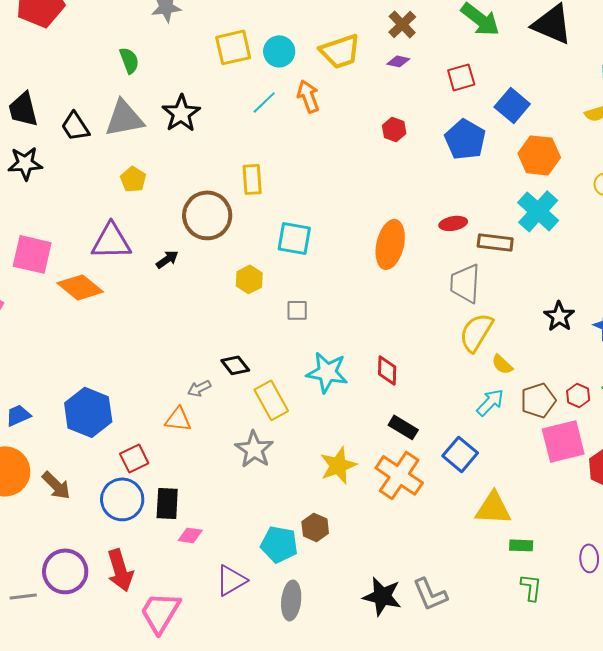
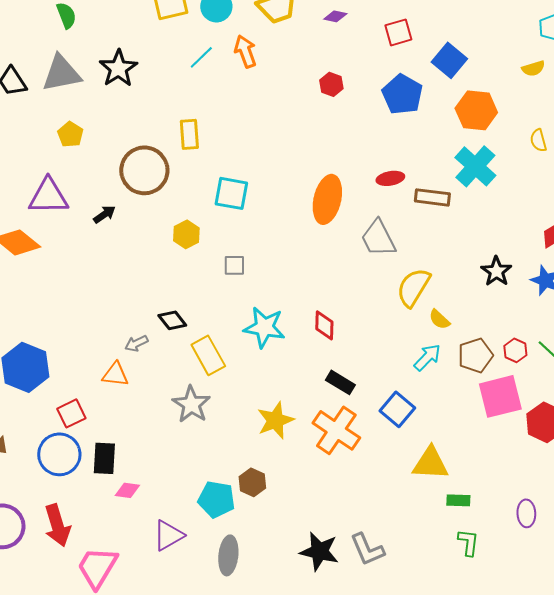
gray trapezoid: (465, 283) -> (378, 238), moved, turned -30

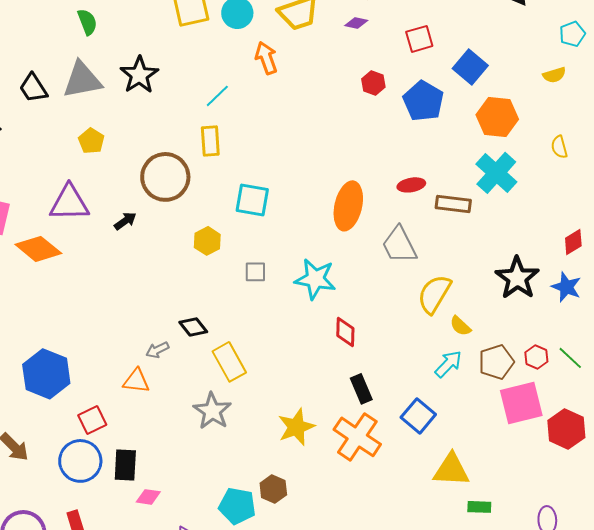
cyan line: (201, 57) -> (217, 96), moved
red hexagon: (331, 84) -> (373, 83), moved
black star: (496, 271) -> (517, 278), size x1.4
cyan star: (264, 327) -> (315, 279), moved
black rectangle: (340, 382) -> (361, 389), turned 36

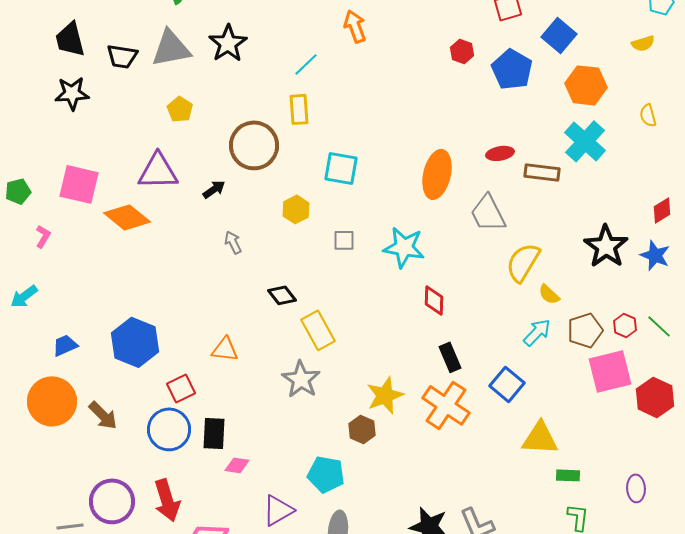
black trapezoid: (33, 88) -> (122, 56), turned -48
gray arrow: (157, 350) -> (233, 242), moved, turned 90
brown hexagon: (273, 489) -> (362, 429), moved

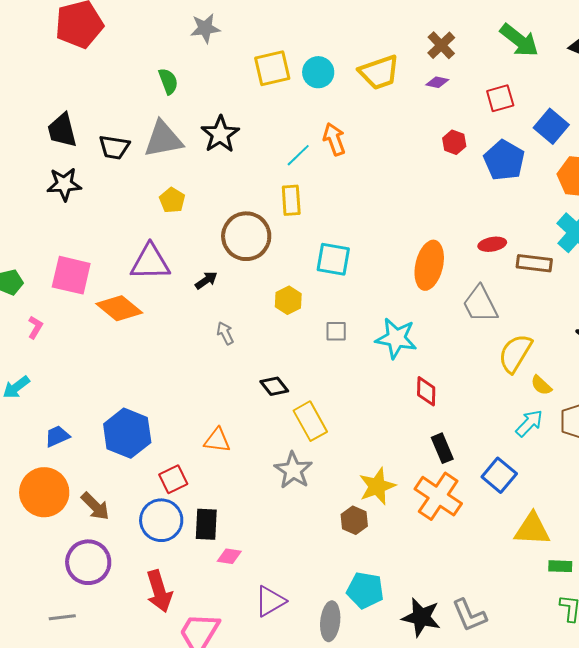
orange arrow: (355, 26) -> (334, 139), moved
cyan pentagon: (326, 474) -> (365, 590), moved
purple circle: (112, 501) -> (88, 562), moved

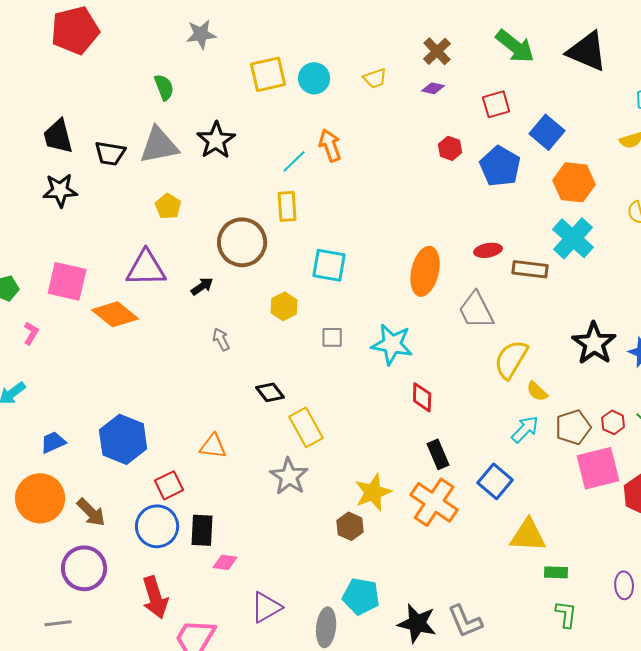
yellow trapezoid: (379, 72) -> (375, 78), size x0.6

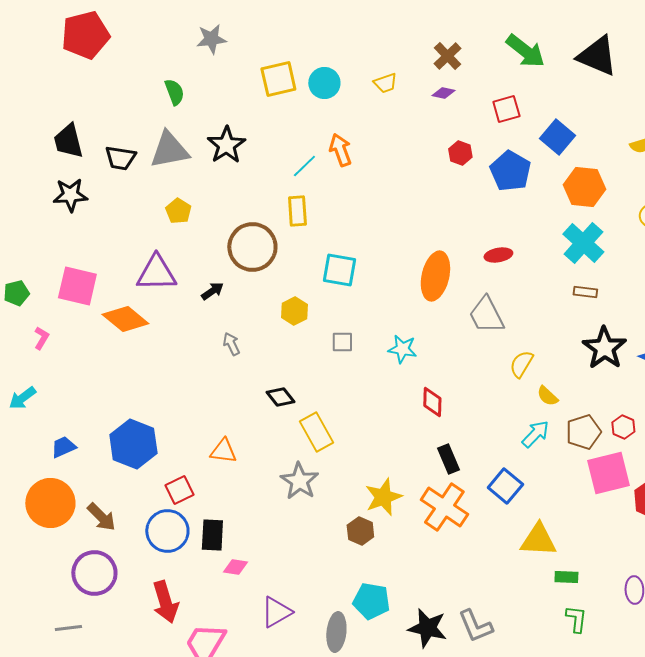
brown rectangle: (530, 269) -> (585, 292), moved, size x0.7
cyan star: (392, 344) -> (402, 349), size x0.7
yellow semicircle: (511, 359) -> (521, 364), size x0.7

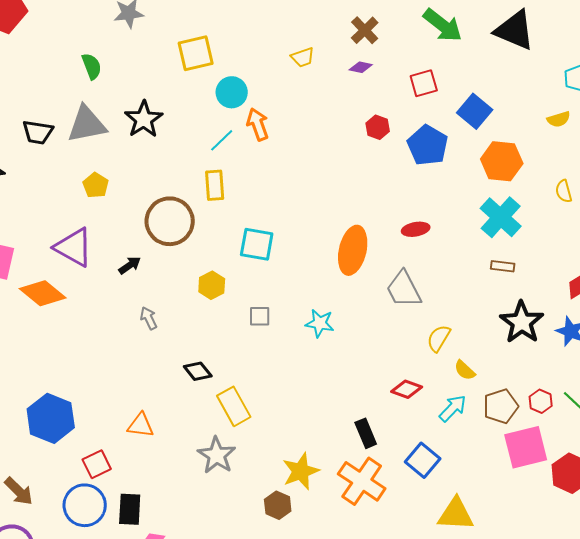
cyan circle: (324, 83) -> (232, 92), moved
purple triangle: (156, 273) -> (74, 247), turned 30
red diamond: (432, 402) -> (407, 389), moved, turned -72

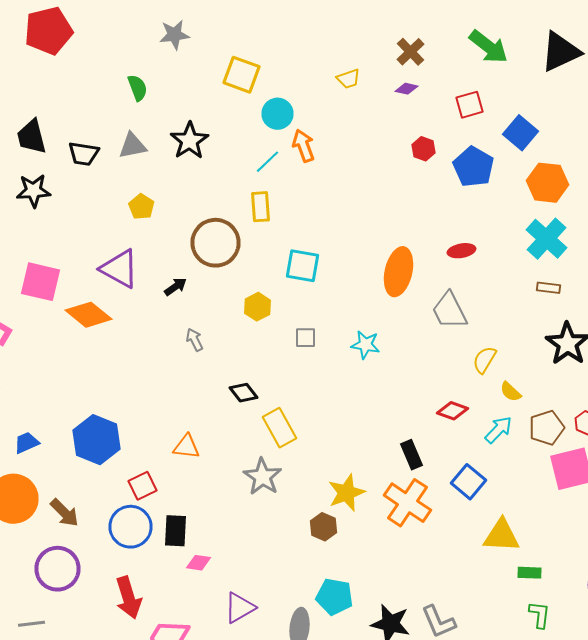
black triangle: (515, 30) -> (560, 52), turned -48
yellow square: (196, 53) -> (242, 75), turned 33
gray triangle: (87, 124) -> (132, 146), size x0.7

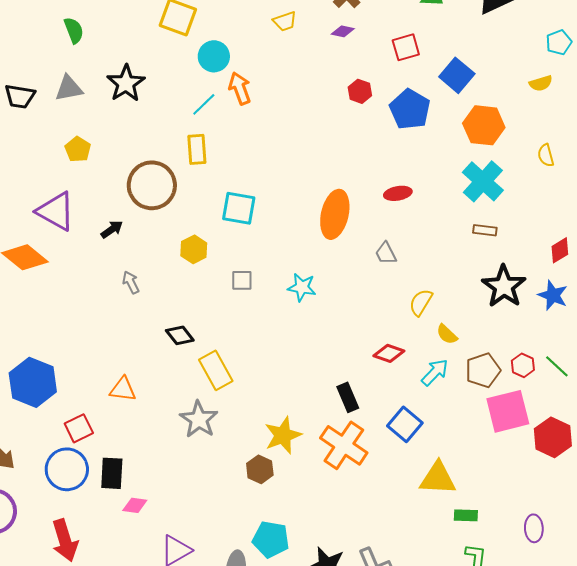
gray trapezoid: (450, 311) -> (386, 253), size x0.6

